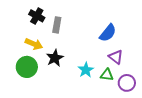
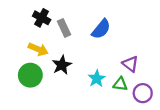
gray rectangle: (57, 25) -> (64, 28), turned -35
blue semicircle: (108, 33) -> (101, 29), moved

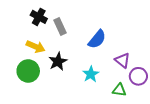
blue semicircle: (101, 29) -> (97, 39), moved
green triangle: (120, 84) -> (119, 90), moved
purple circle: (143, 93) -> (138, 76), moved

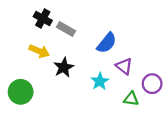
gray rectangle: (60, 26) -> (66, 29), turned -35
purple triangle: (122, 60) -> (124, 66), moved
green circle: (28, 71) -> (21, 92), moved

